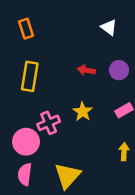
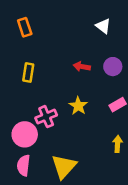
yellow rectangle: (30, 76) -> (28, 72), size x0.7

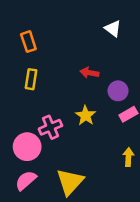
orange rectangle: (25, 27) -> (28, 42), moved
purple circle: (113, 67) -> (118, 91), moved
pink semicircle: (23, 165) -> (26, 180), turned 42

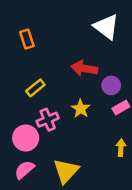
white triangle: (113, 29) -> (106, 27), size x1.6
red arrow: (89, 73) -> (84, 68), size x1.5
yellow rectangle: (31, 79) -> (35, 88), moved, turned 42

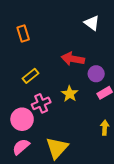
white triangle: (106, 27) -> (92, 23), size x0.7

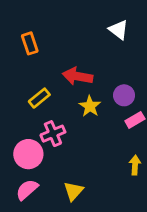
red arrow: (73, 59) -> (78, 76), moved
yellow star: (70, 94) -> (90, 106), moved
yellow triangle: (57, 148) -> (73, 191), size x0.7

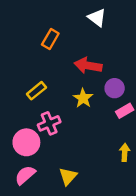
white triangle: (119, 30) -> (97, 18), moved
orange rectangle: (30, 43) -> (50, 39), moved, turned 48
red arrow: (78, 76) -> (88, 65), moved

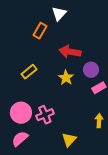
white triangle: (97, 18) -> (59, 14), moved, turned 35
pink cross: (49, 123) -> (45, 115), moved
yellow triangle: (68, 176) -> (69, 140), moved

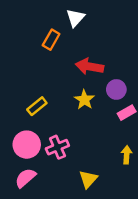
yellow rectangle: (29, 72) -> (37, 106), moved

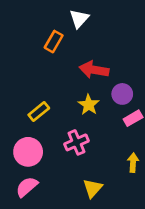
pink cross: (57, 147) -> (76, 142), moved

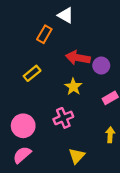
white triangle: (79, 19) -> (66, 15), turned -42
purple circle: (122, 94) -> (101, 66), moved
yellow rectangle: (39, 111) -> (32, 73), moved

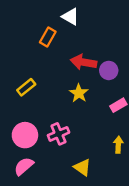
yellow rectangle: (32, 73) -> (26, 87), moved
pink cross: (63, 118) -> (58, 134), moved
yellow triangle: (77, 156) -> (82, 167), turned -36

